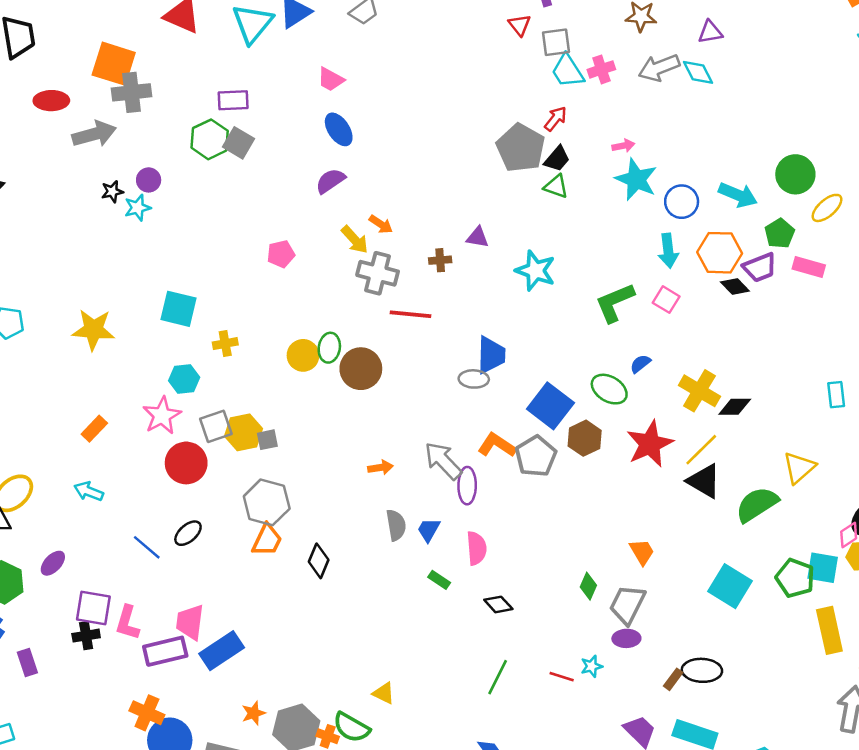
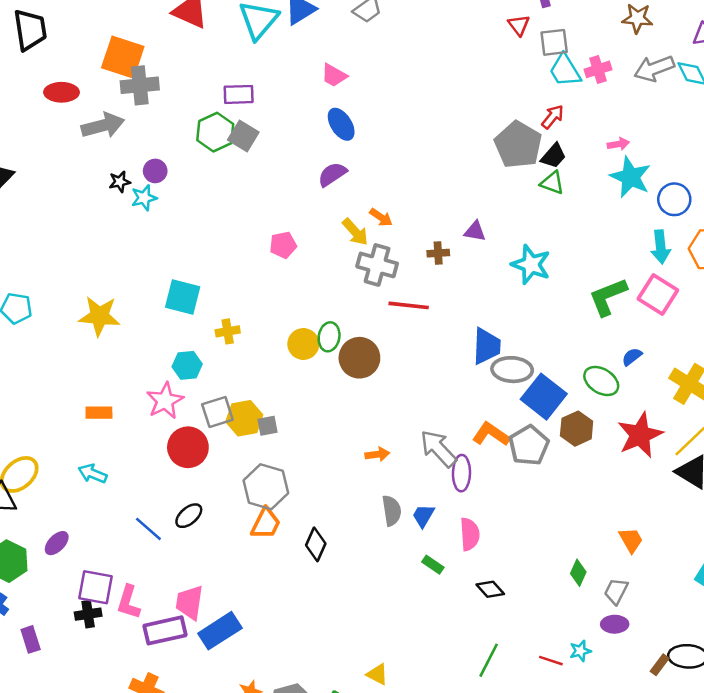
pink square: (666, 300) -> (658, 295), size x1.5
gray ellipse: (474, 379) -> (512, 370), moved, size x1.4
orange rectangle: (94, 429) -> (99, 413), turned 45
gray trapezoid: (627, 605) -> (616, 591), size x0.7

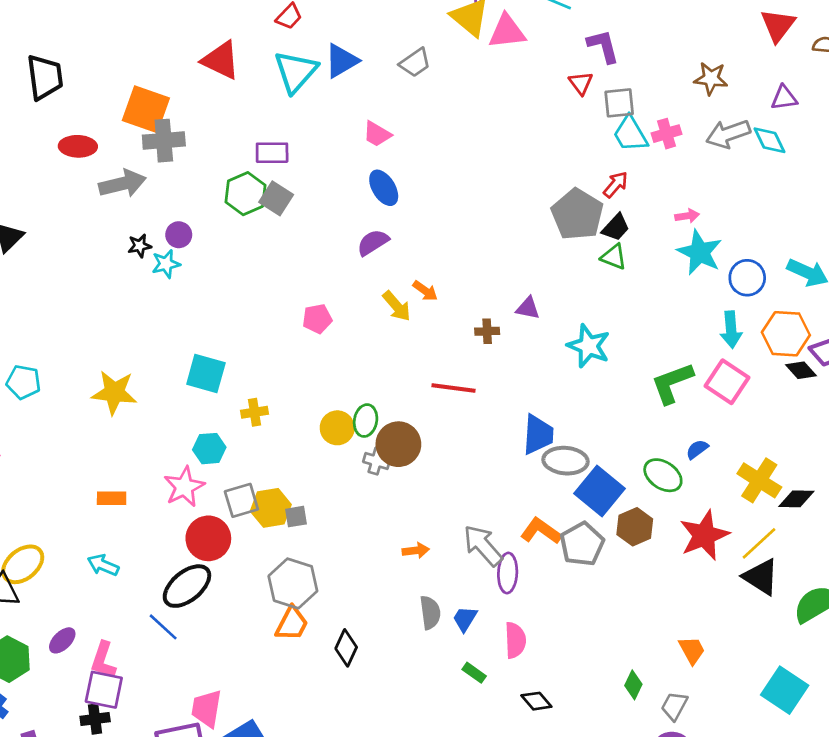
gray cross: (377, 265) -> (377, 461), moved, size x0.6
black ellipse: (189, 516) -> (187, 586), moved, size x1.6
pink L-shape: (128, 602) -> (103, 660), moved

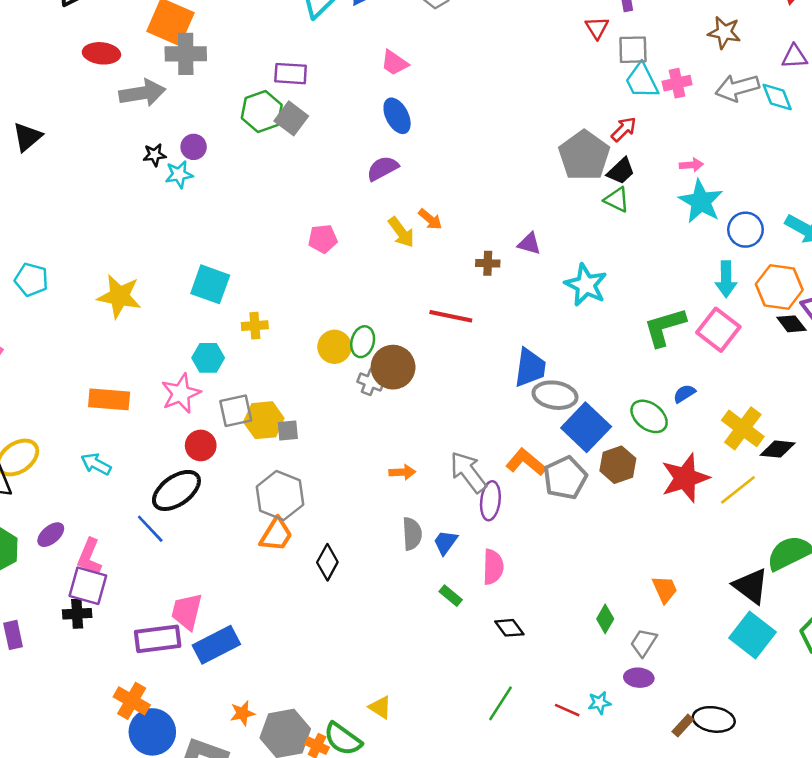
orange rectangle: (112, 498) -> (109, 399), size x1.4
red circle: (208, 538) -> (201, 445), size x0.7
black triangle: (761, 577) -> (751, 586), moved

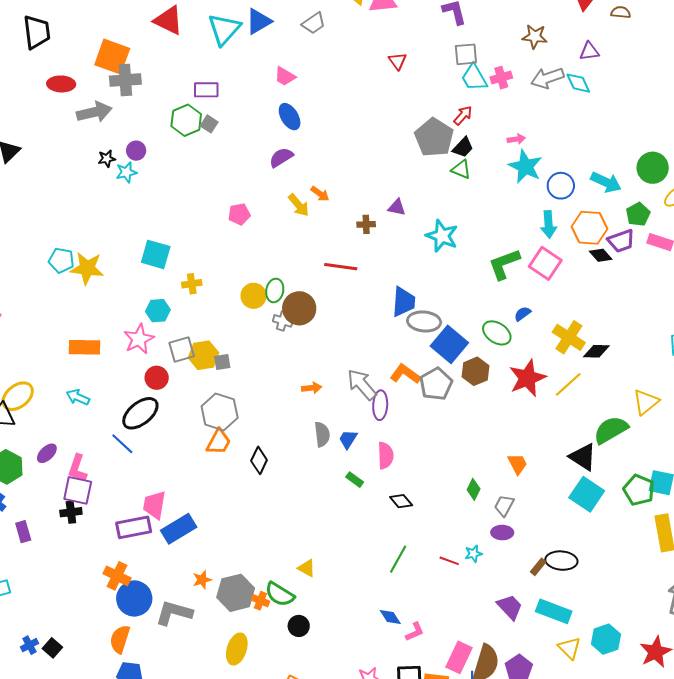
red triangle: (597, 28) -> (398, 61), moved
gray square: (291, 118) -> (209, 124), size x0.7
cyan pentagon: (31, 280) -> (61, 260), moved

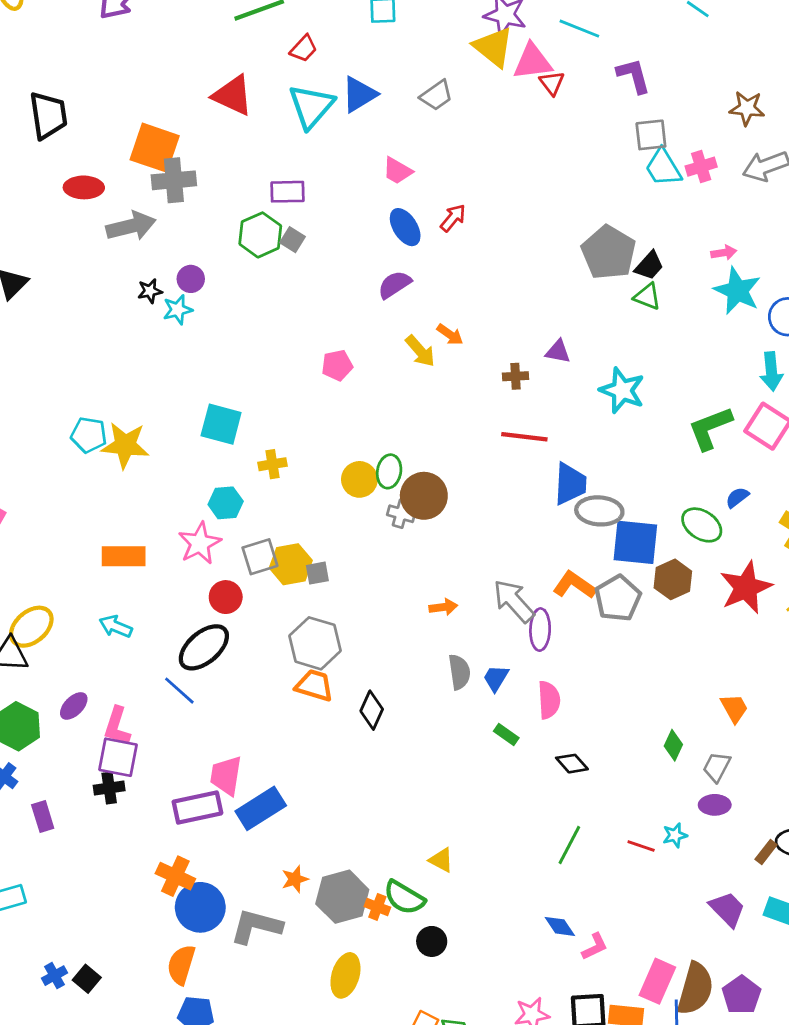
red triangle: (398, 61) -> (552, 83), moved
red arrow: (463, 115) -> (453, 218), moved
red line: (341, 267) -> (524, 437), moved
blue square: (449, 344) -> (635, 542), turned -33
orange trapezoid: (219, 442) -> (314, 685), turned -100

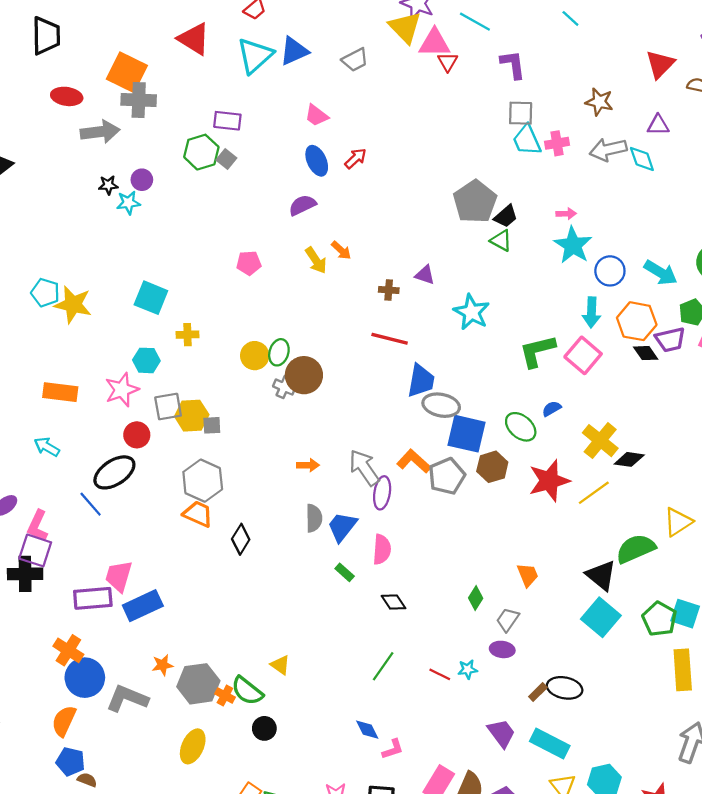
blue trapezoid: (496, 678) -> (342, 527), size x1.4
black cross: (109, 788) -> (25, 574), size x1.4

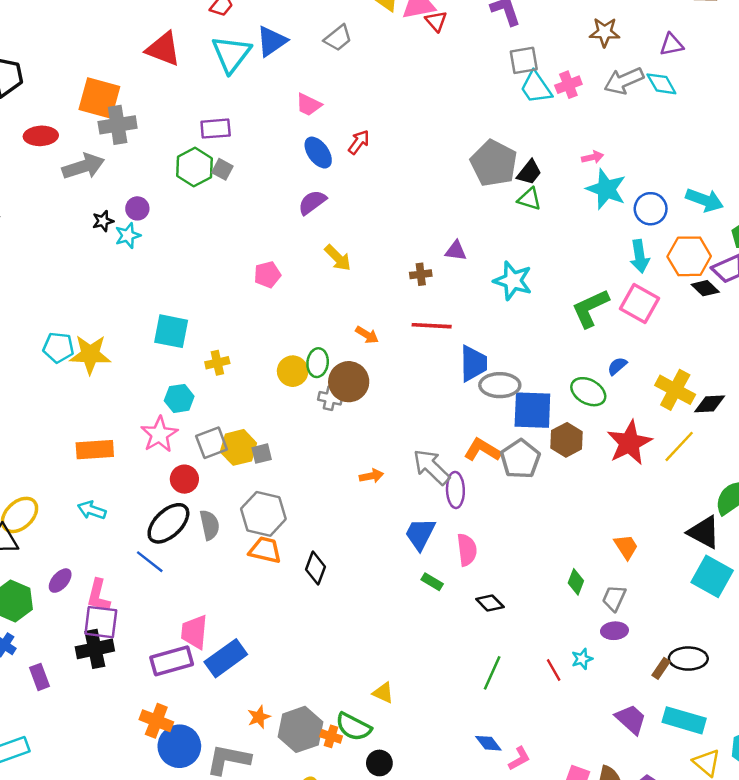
orange arrow: (341, 250) -> (367, 335), moved
gray semicircle: (314, 518) -> (210, 525), moved
red line: (440, 674) -> (554, 670), turned 45

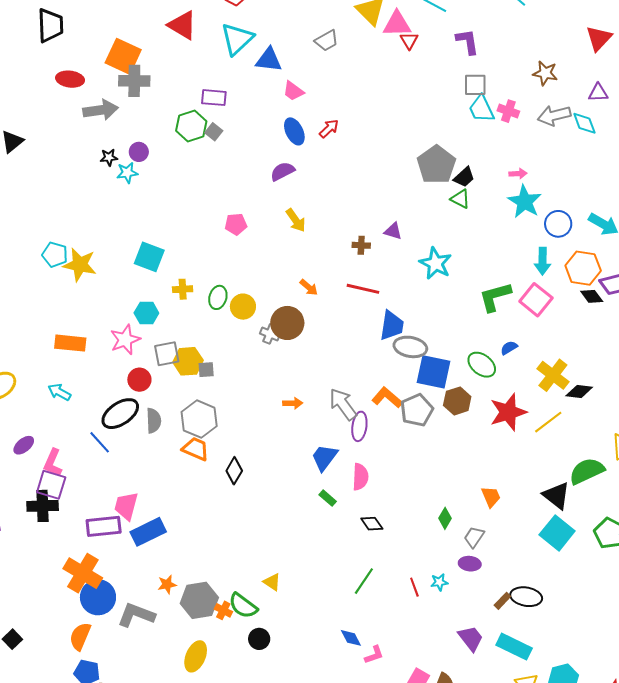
blue triangle: (272, 41) -> (269, 60), moved, turned 32
pink cross: (568, 85) -> (508, 111), turned 30
green ellipse: (318, 363) -> (218, 297), moved
orange cross: (156, 721) -> (83, 573), size x1.4

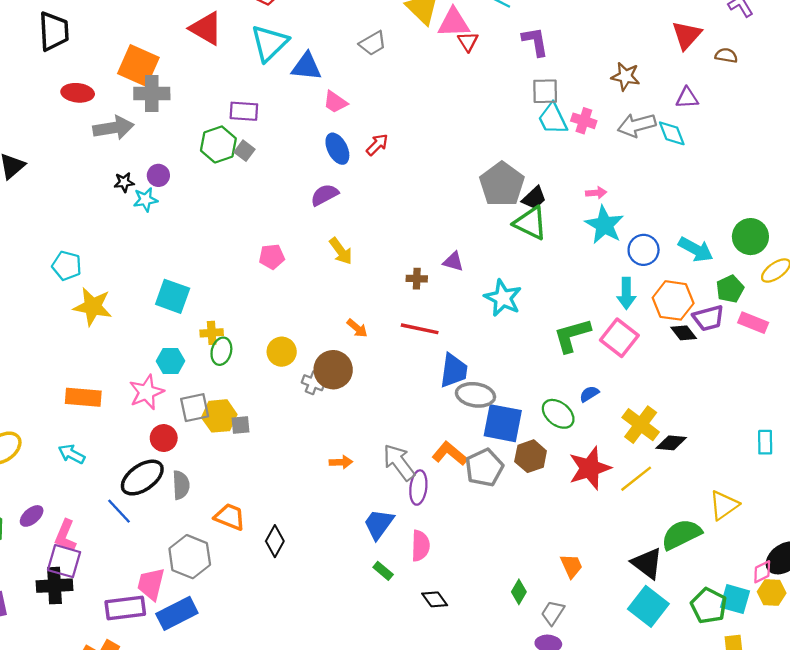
green triangle: (460, 199) -> (530, 223), size x1.5
cyan pentagon: (55, 255) -> (67, 266), moved
green ellipse: (218, 297) -> (221, 351), moved
gray hexagon: (199, 419) -> (190, 557), moved

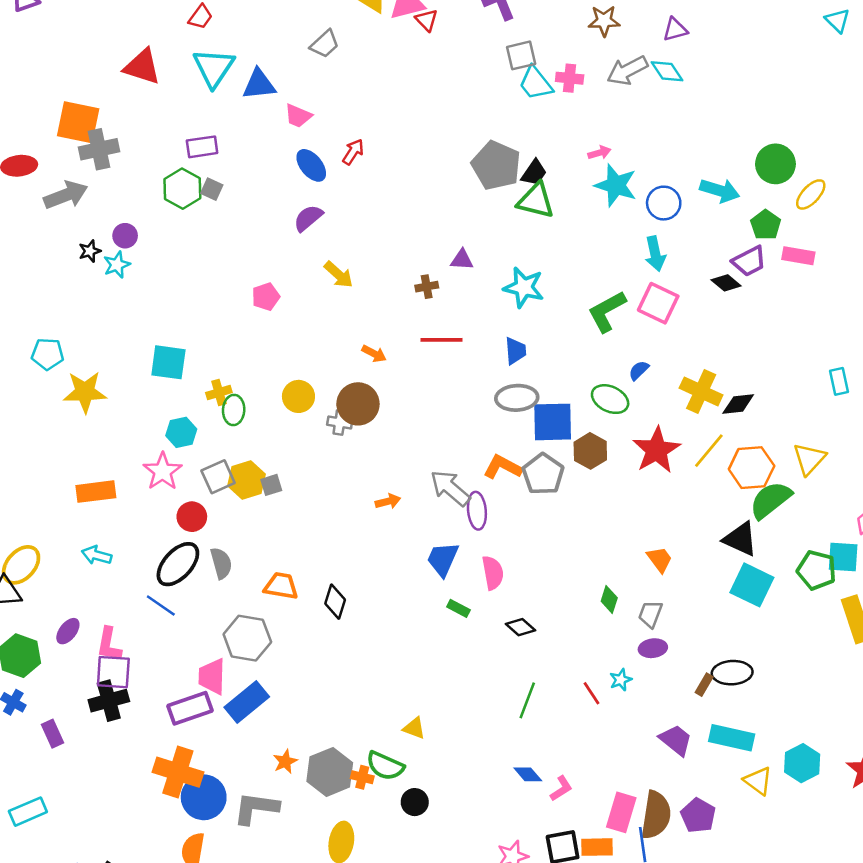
orange hexagon: (673, 300) -> (752, 468), moved
blue trapezoid: (454, 371) -> (515, 351), moved, size x0.7

